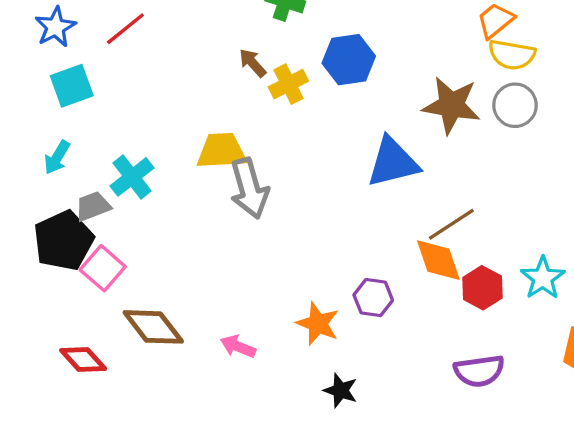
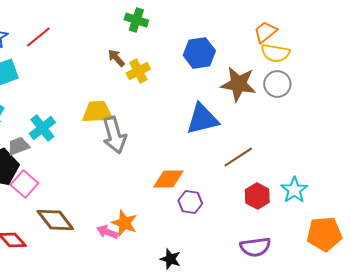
blue hexagon: (349, 60) -> (199, 53), moved
orange diamond: (438, 260) -> (168, 179), moved, turned -72
orange star: (318, 324) -> (124, 223), moved

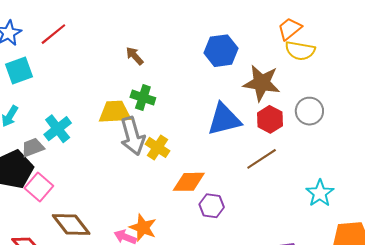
green cross: (136, 20) -> (143, 98), moved
yellow cross: (138, 71) -> (158, 147), moved, turned -30
gray circle: (277, 84) -> (309, 111), moved
red hexagon: (257, 196) -> (270, 119), moved

